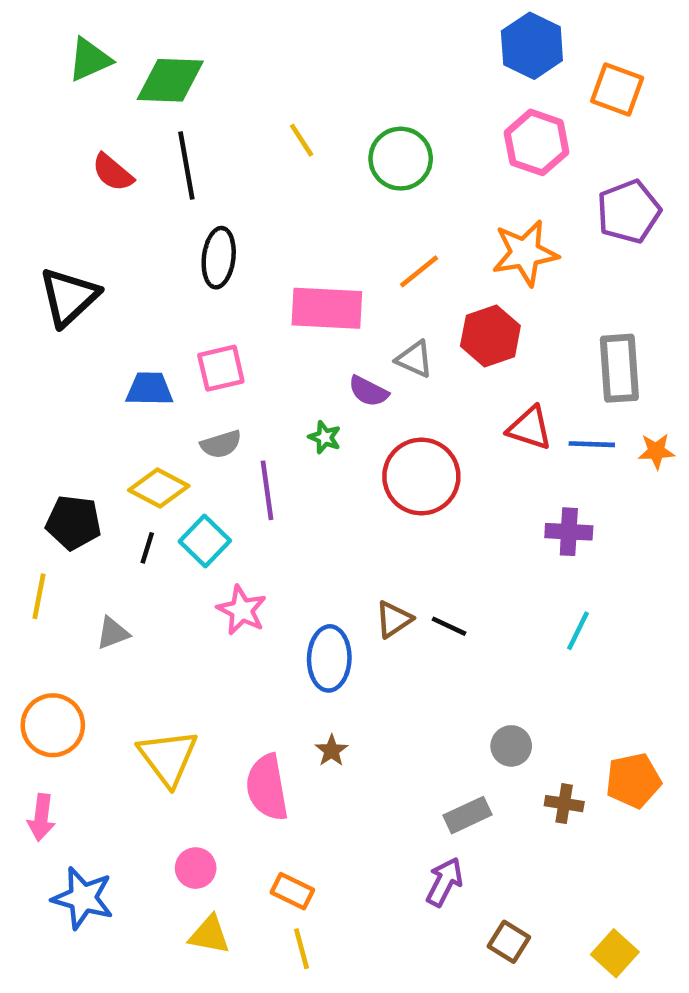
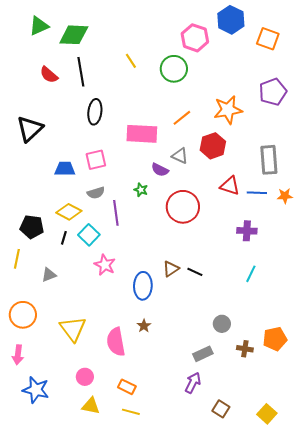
pink hexagon: (537, 142) -> (195, 38), moved
yellow line: (302, 949) -> (131, 412), turned -60

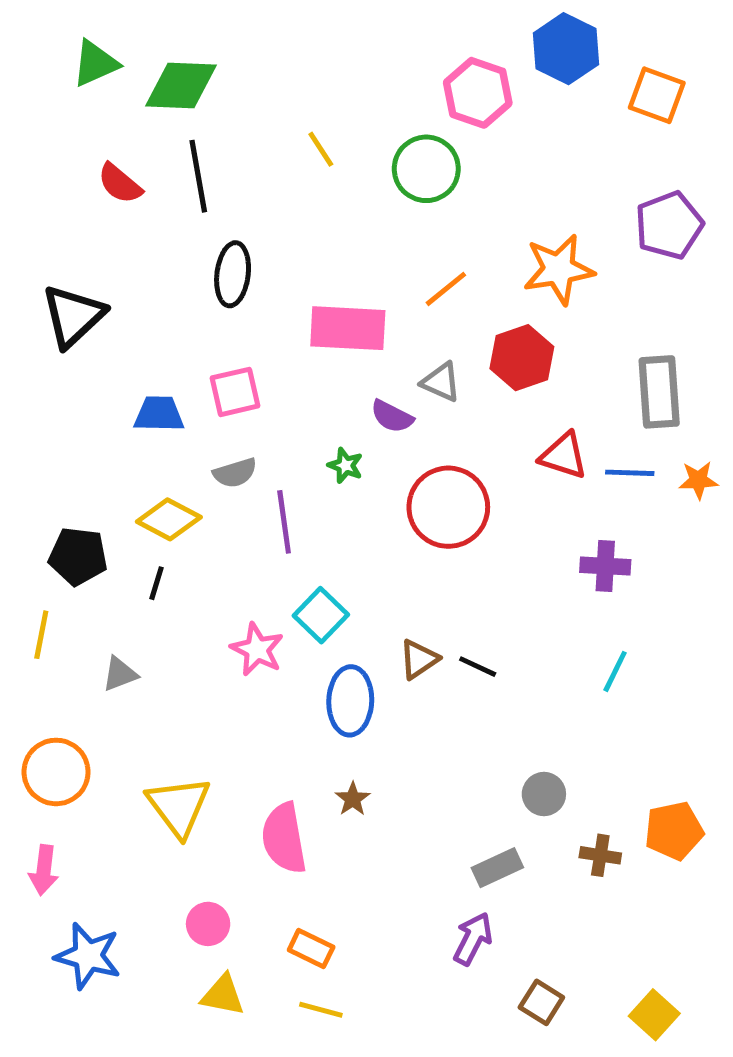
cyan square: (89, 235) -> (321, 615), moved

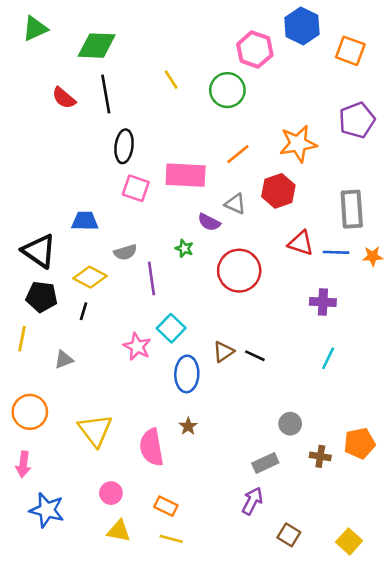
green triangle: (95, 63) -> (35, 29), moved
black triangle: (73, 316) -> (39, 251), moved, turned -42
pink square: (235, 392) -> (136, 188), moved, turned 32

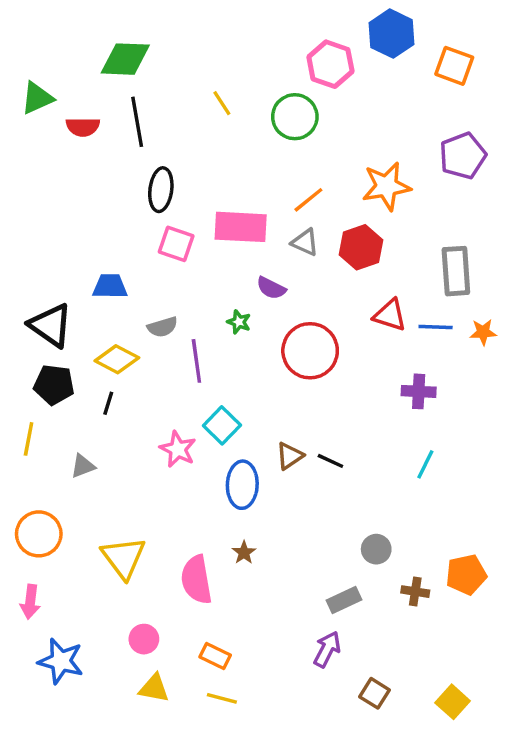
green triangle: (35, 29) -> (37, 98), moved
red semicircle: (64, 98) -> (83, 127), turned -40
gray triangle: (235, 204) -> (305, 242), moved

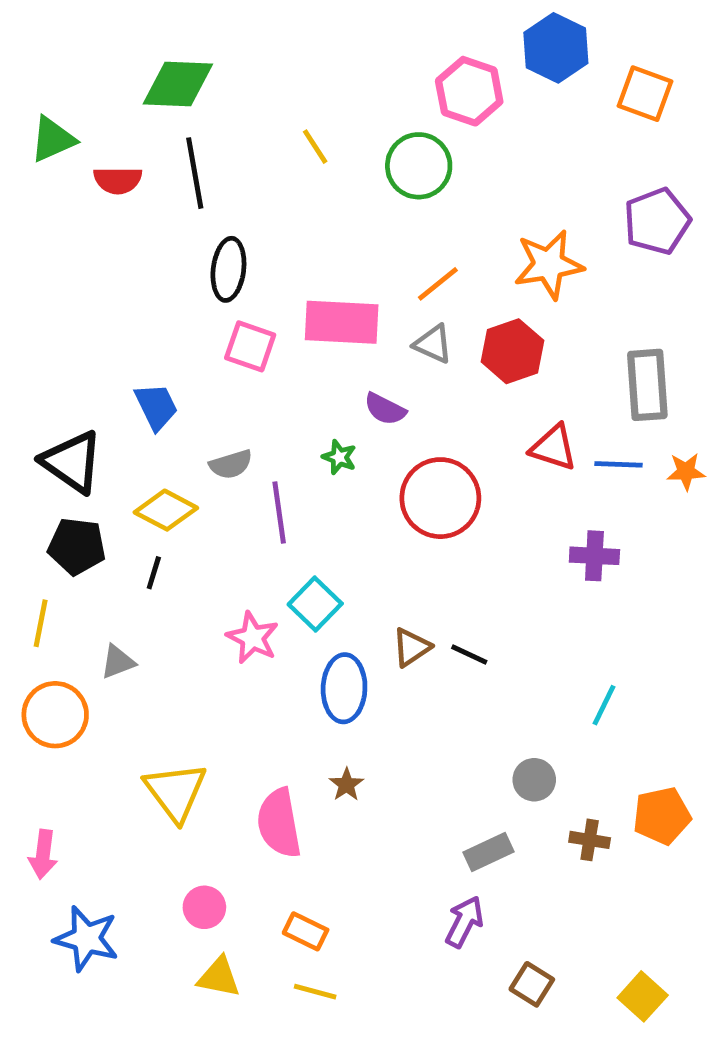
blue trapezoid: (110, 286) -> (156, 407), turned 63
cyan line: (425, 464) -> (604, 705), moved
orange circle: (39, 534) -> (55, 715), moved

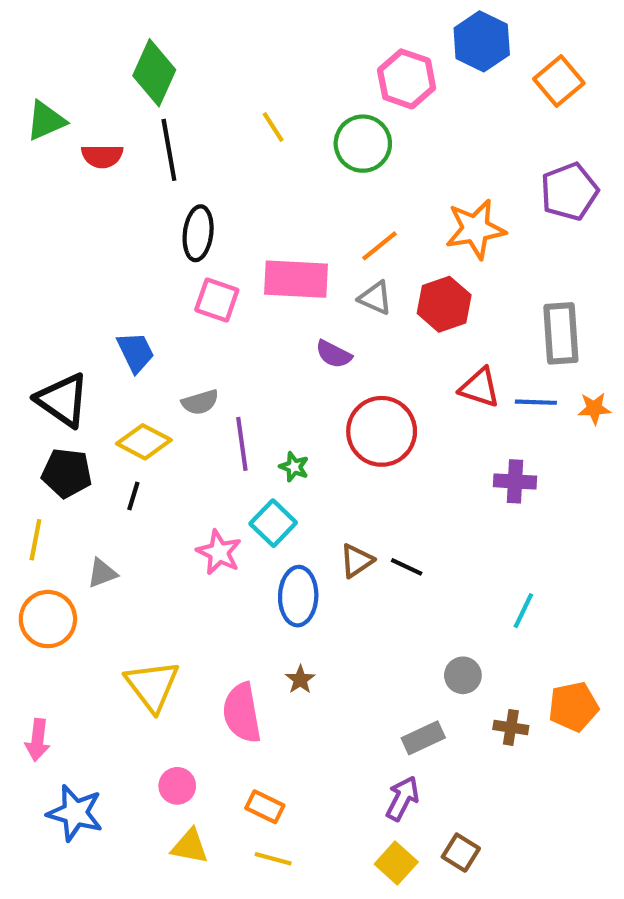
green diamond: (178, 84) -> (154, 73), turned -68
orange square: (645, 94) -> (559, 81), turned 30
green star: (339, 457) -> (294, 467), moved
yellow square: (643, 996) -> (396, 863), moved

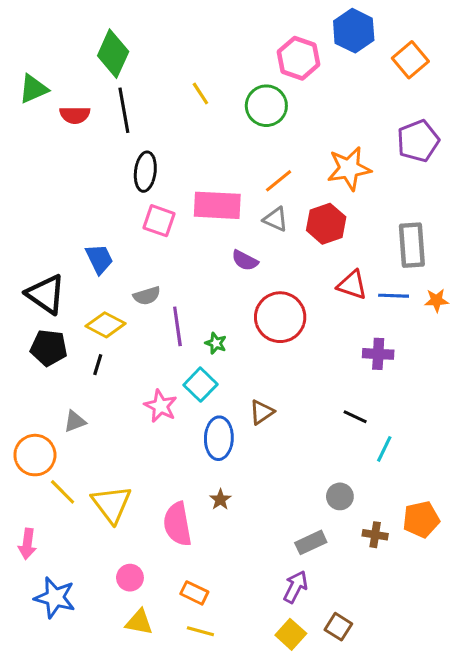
yellow line: (35, 540) -> (63, 492), moved, turned -56
black line: (407, 567) -> (355, 417), moved

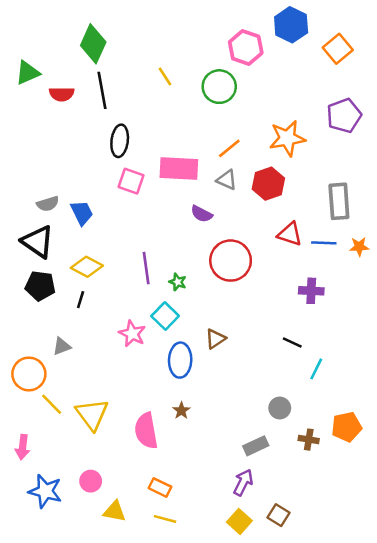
gray semicircle: (147, 296) -> (48, 204), moved
pink circle: (130, 578) -> (91, 481), moved

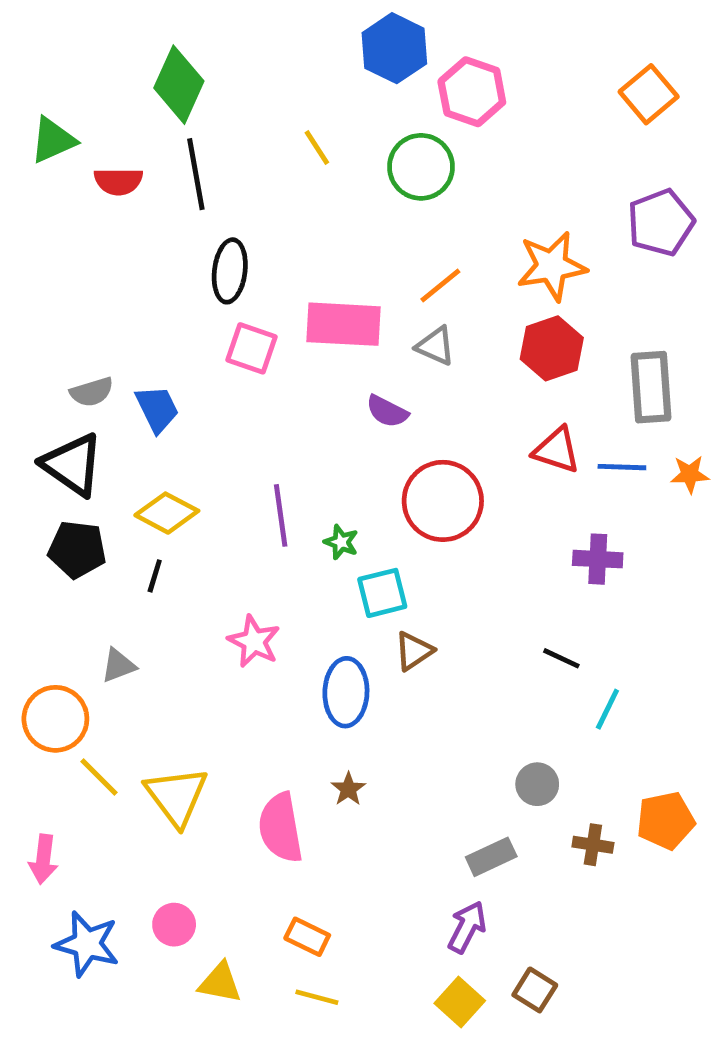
blue hexagon: (291, 25) -> (394, 48), moved
red hexagon: (268, 184) -> (552, 348), moved
cyan square: (165, 316) -> (382, 593), moved, turned 32

